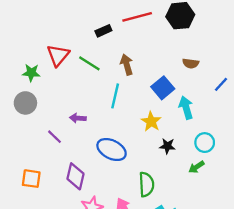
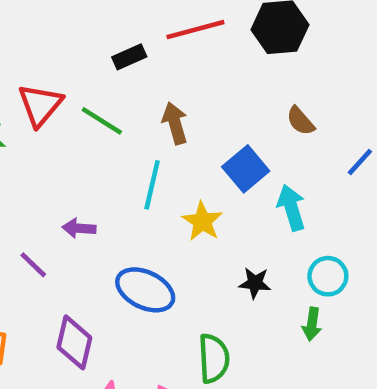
brown semicircle: (191, 63) -> (301, 121), turned 42
yellow star: (151, 122) -> (202, 221), moved
green arrow: (196, 167) -> (312, 324), turned -49

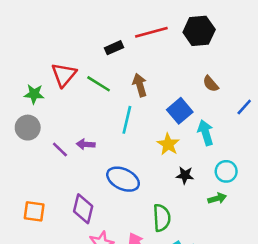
yellow star: (202, 221) -> (168, 144), moved
purple line: (33, 265) -> (60, 149), moved
green arrow: (312, 324) -> (217, 198), turned -114

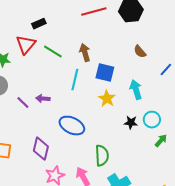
black rectangle: (114, 48) -> (39, 24), moved
blue square: (180, 111) -> (105, 73), moved, turned -36
black star: (185, 175) -> (131, 123), moved
green arrow: (217, 198) -> (161, 141), moved, turned -32

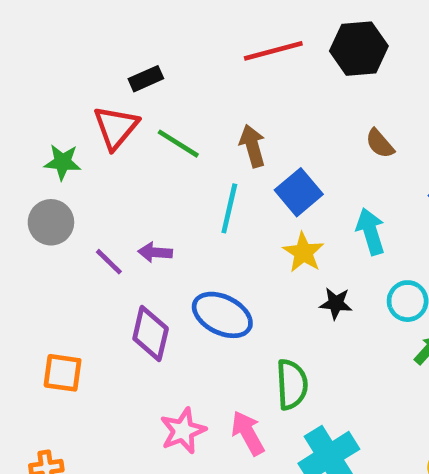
blue square: (105, 73) -> (299, 192), turned 36
black star: (131, 123) -> (336, 303), moved
purple diamond: (41, 149) -> (151, 333), moved

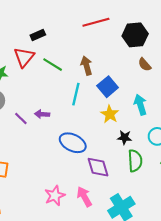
black hexagon: (359, 49) -> (135, 35), moved
purple diamond: (151, 333) -> (98, 167), moved, turned -30
green semicircle: (292, 384) -> (135, 161), moved

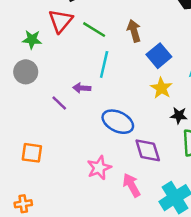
cyan line: (76, 94) -> (104, 64), moved
purple line: (21, 118) -> (59, 103), moved
pink star: (55, 196) -> (99, 168), moved

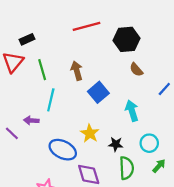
green line: (94, 30) -> (42, 70), turned 42
yellow star: (161, 88) -> (90, 133), moved

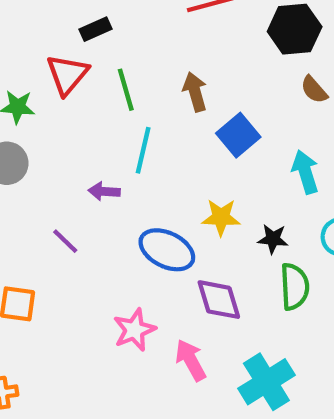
purple line: (12, 133) -> (65, 241), moved
yellow star: (90, 133) -> (221, 217), turned -30

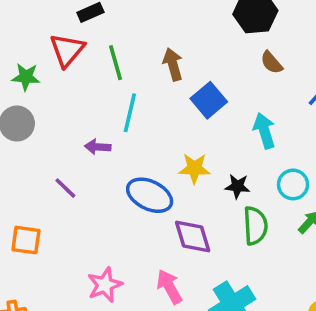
pink star: (134, 330) -> (105, 285), moved

